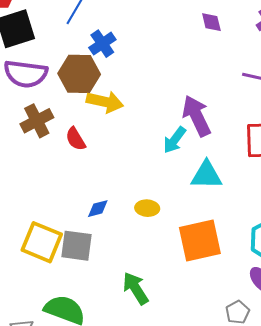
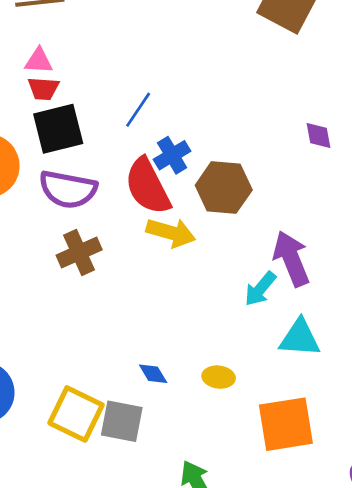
brown hexagon: (79, 74) -> (224, 188), moved
red semicircle: (76, 139) -> (148, 186), moved, size x1.8
blue diamond: (98, 209) -> (153, 374), turned 70

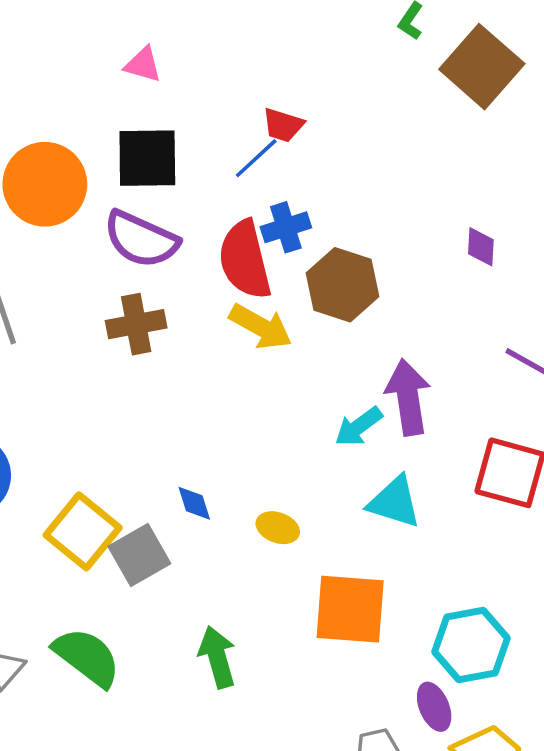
red trapezoid: (43, 89) -> (283, 125), moved
gray square: (122, 421) -> (139, 555), turned 36

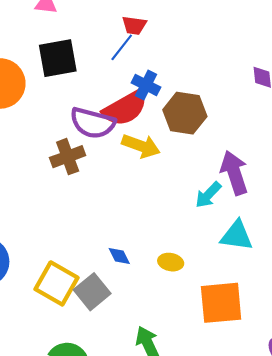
blue cross: (286, 227) -> (146, 85), turned -36
purple semicircle: (141, 239) -> (93, 123), moved
red semicircle: (245, 260) -> (125, 108), turned -96

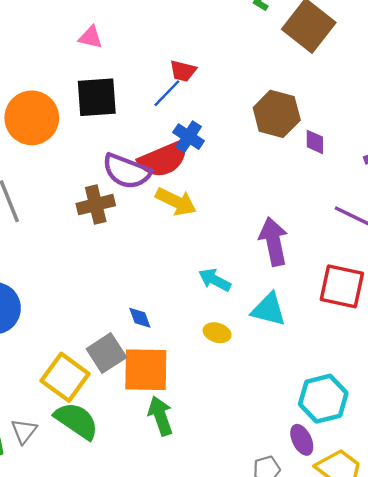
brown hexagon: (185, 113) -> (277, 114), moved
cyan arrow: (208, 195) -> (215, 280), moved, turned 68
yellow ellipse: (171, 262) -> (217, 333), moved
yellow square: (56, 283) -> (65, 377), moved
orange square: (221, 303) -> (146, 370), moved

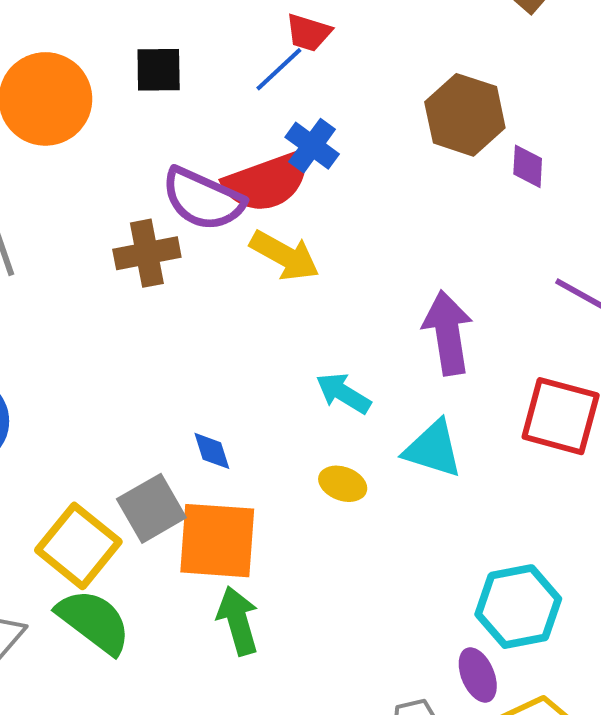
black square: (97, 97) -> (159, 70), size x0.7

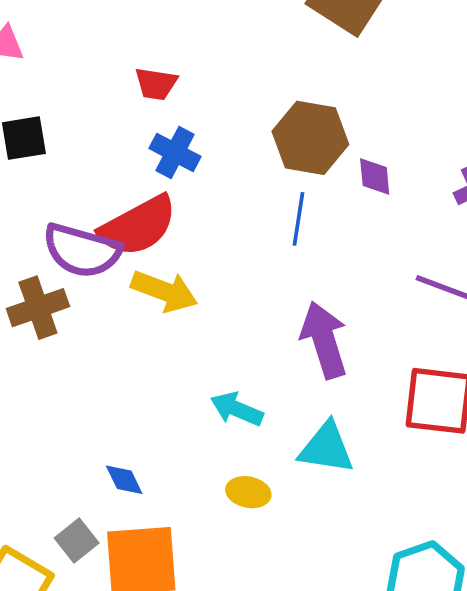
blue line: (279, 69) -> (299, 219), moved, turned -30
blue cross: (312, 146) -> (175, 152), moved
gray square: (151, 508) -> (77, 541), size x0.7

